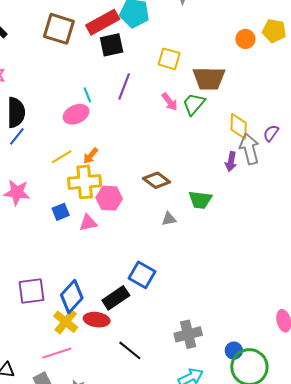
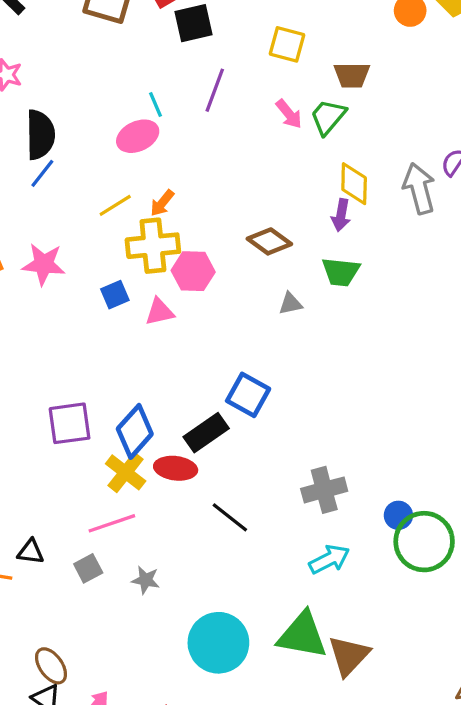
brown trapezoid: (209, 78) -> (352, 75), size x0.7
yellow diamond: (239, 126) -> (354, 184), moved
purple arrow: (231, 162) -> (341, 215), moved

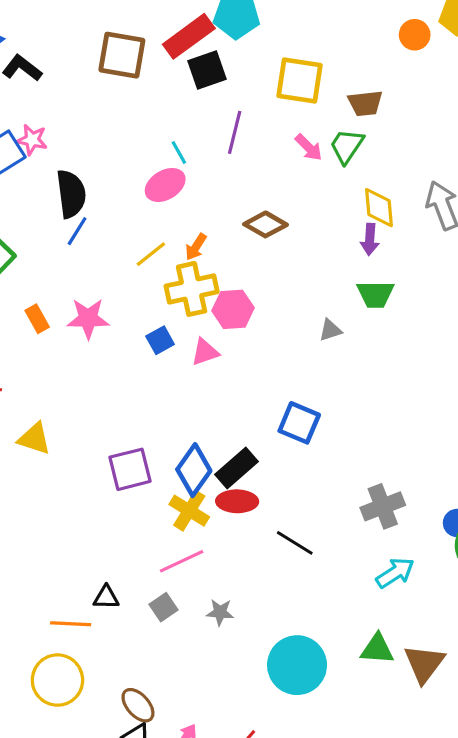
yellow square: (287, 44) -> (299, 80), size x1.4
brown diamond: (269, 241) -> (265, 224), moved
black rectangle: (206, 433) -> (236, 468), moved
green triangle: (302, 635) -> (377, 649), size x0.7

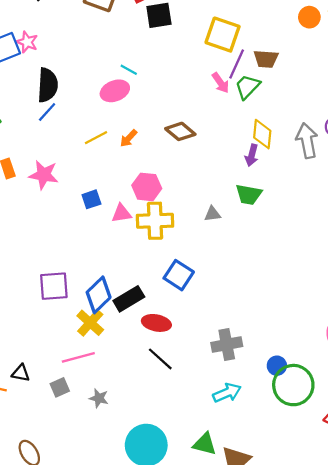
purple line: (235, 132) -> (237, 64), moved
cyan line: (179, 153) -> (129, 70), turned -42
yellow cross: (192, 289) -> (155, 221), moved
red ellipse: (237, 501) -> (156, 323), moved

